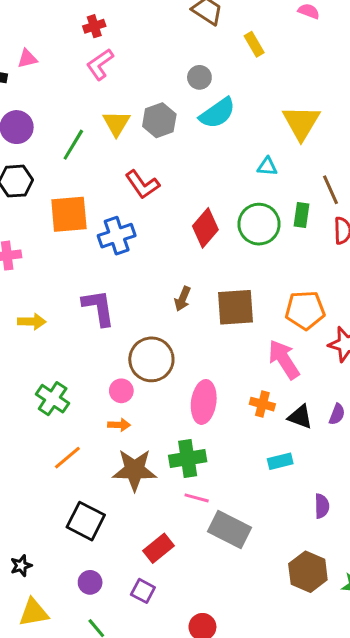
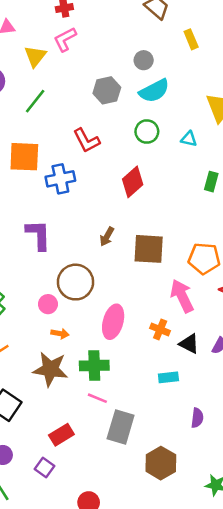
yellow triangle: (116, 123) -> (35, 56), moved
green circle: (259, 224) -> (147, 132), moved, size x0.7
orange arrow: (119, 425) -> (60, 334), moved
gray rectangle: (230, 529) -> (121, 427), turned 72
brown hexagon: (308, 572) -> (161, 463), moved

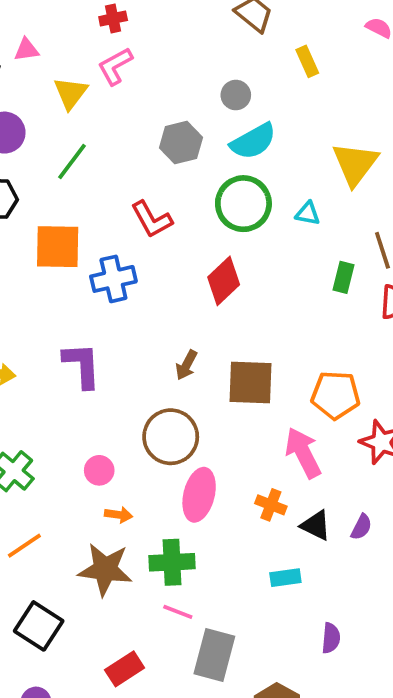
green circle: (147, 132) -> (243, 204), size x1.5
brown circle: (76, 282) -> (171, 437), moved

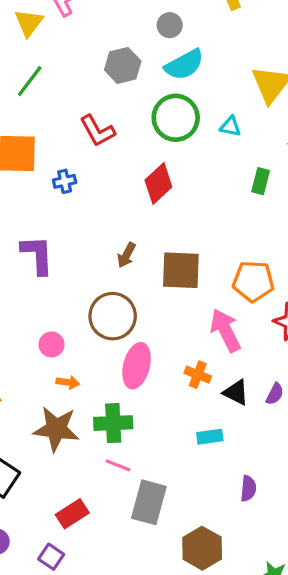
blue cross: (113, 279) -> (65, 181), size x0.6

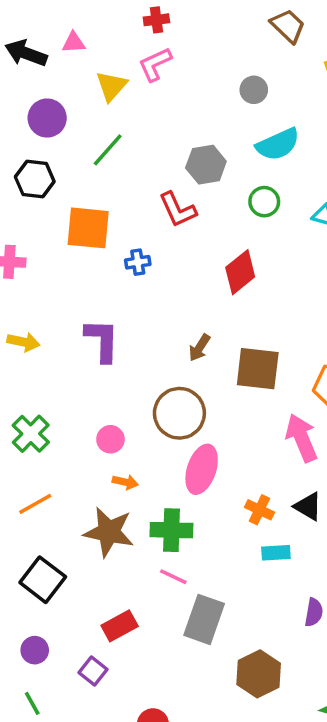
gray circle: (170, 25) -> (254, 90), moved
gray hexagon: (123, 65) -> (206, 165), moved
green circle: (176, 118) -> (264, 202), size x0.6
orange cross: (198, 375) -> (259, 510), moved

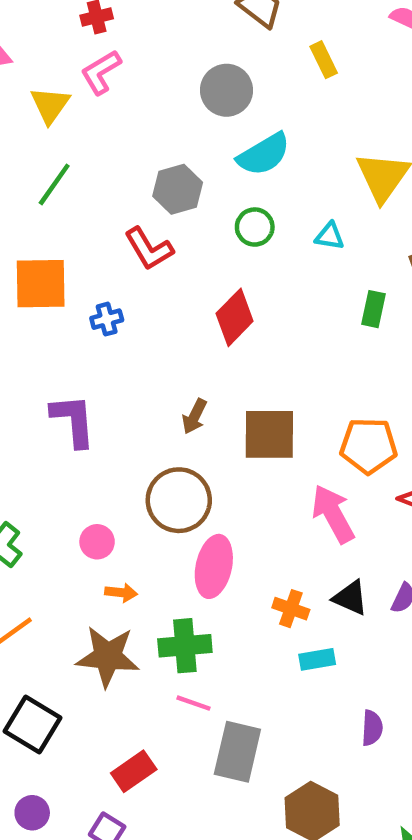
gray circle: (254, 90) -> (227, 90), size x1.5

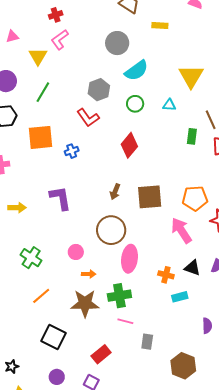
yellow rectangle: (324, 60) -> (160, 26), turned -56
gray rectangle: (237, 752) -> (147, 342), size x0.6

